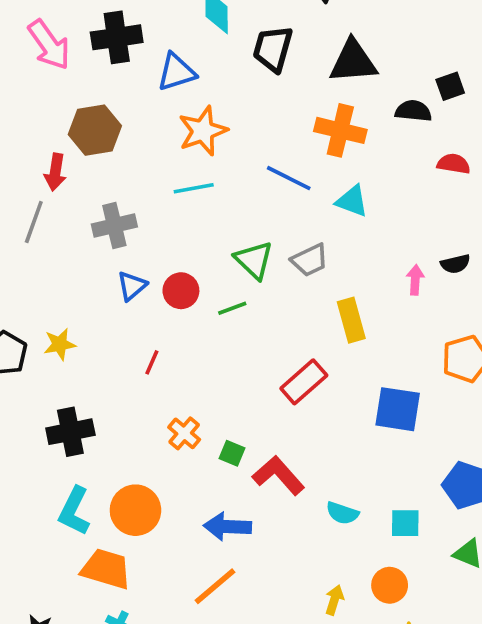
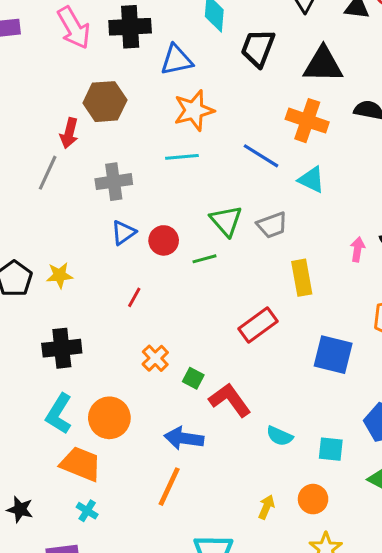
orange line: (215, 586) -> (169, 487), turned -30

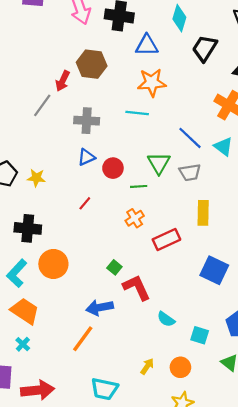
blue line: (261, 156) -> (190, 138), moved
orange cross: (155, 358) -> (135, 218), moved
orange circle: (109, 418) -> (53, 264), moved
blue arrow: (184, 438) -> (100, 308), turned -30

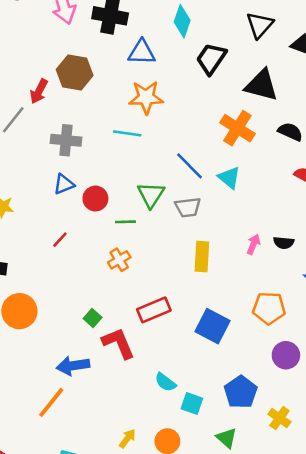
red rectangle: (166, 239) -> (154, 310), moved
cyan semicircle: (166, 319) -> (165, 382), moved

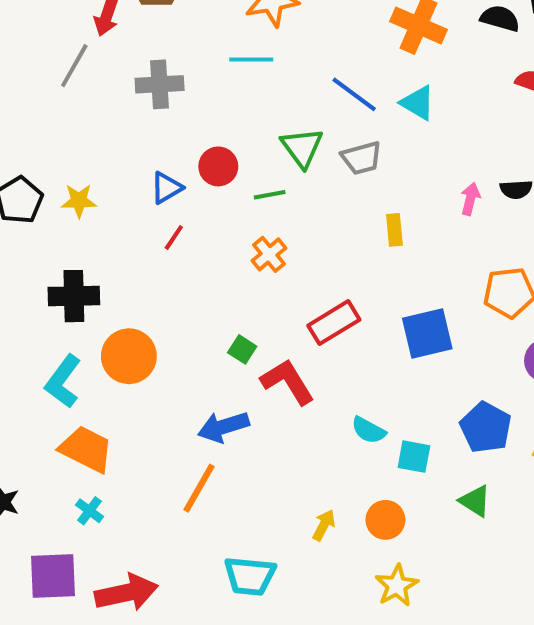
blue triangle: (64, 184) -> (166, 188), moved
yellow rectangle: (202, 257) -> (394, 230), size x0.7
blue square: (213, 326) -> (427, 334), turned -32

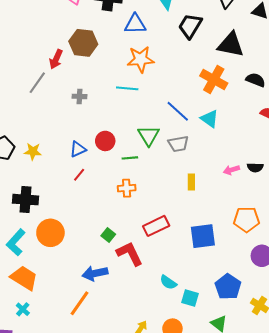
gray cross: (160, 84) -> (80, 96), size x0.6
pink arrow: (470, 199) -> (231, 170), turned -126
orange cross: (269, 254) -> (127, 188), turned 30

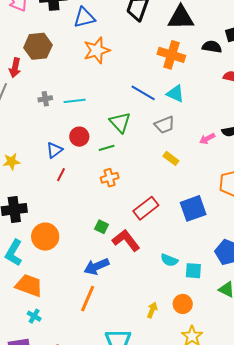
cyan line: (127, 88) -> (75, 101), moved
gray trapezoid: (178, 144) -> (165, 125), moved
yellow rectangle: (191, 182) -> (171, 158), turned -42

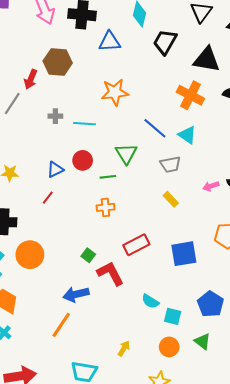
orange star: (97, 50) -> (115, 92), moved
red line: (61, 175) -> (48, 198), moved
orange circle: (183, 304) -> (169, 347), moved

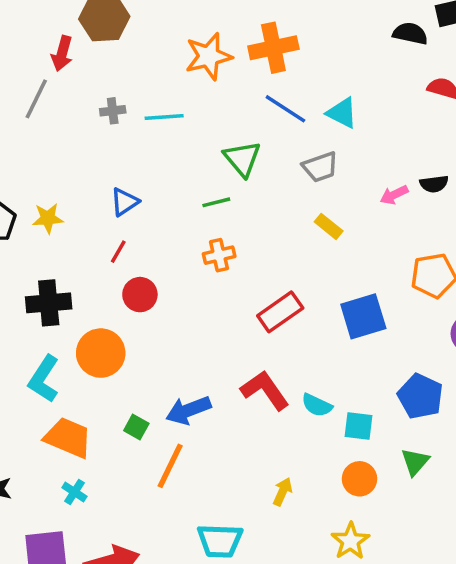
orange cross: (190, 95) -> (273, 48), moved, turned -32
red circle: (83, 160) -> (140, 295), moved
green square: (88, 255) -> (136, 427), moved
red L-shape: (110, 273) -> (265, 390), moved
green triangle: (202, 341) -> (415, 462), turned 42

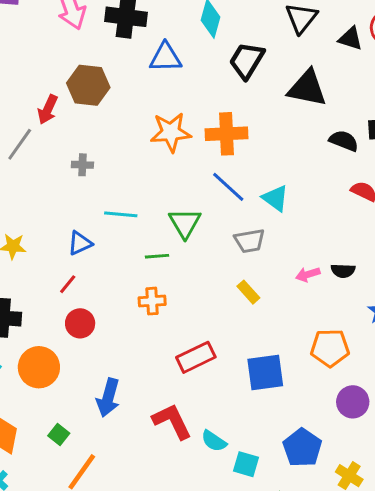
cyan line: (164, 117) -> (121, 214), moved
blue arrow: (188, 410) -> (108, 398), moved, turned -63

